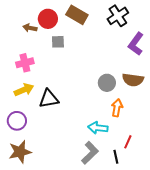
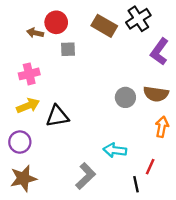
brown rectangle: (77, 15) -> (104, 26), moved
orange arrow: (117, 108) -> (162, 127), moved
gray L-shape: (90, 153) -> (86, 176), moved

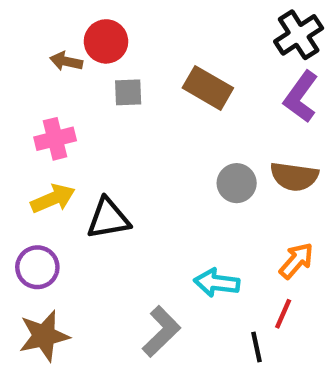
black cross: (138, 19) -> (299, 35), moved
brown rectangle: (104, 26) -> (208, 88), moved
orange arrow: (162, 127) -> (296, 261), moved, turned 30

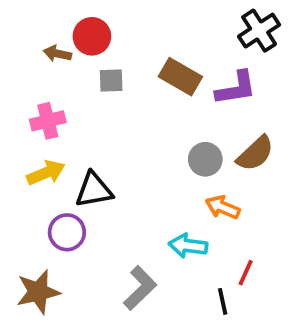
purple L-shape: (301, 97) -> (236, 88), moved, turned -135
brown semicircle: (294, 176) -> (255, 154), turned -51
orange arrow: (296, 261) -> (223, 207), moved, turned -108
purple circle: (37, 267) -> (67, 232), moved

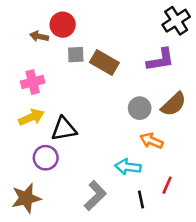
brown rectangle: (180, 77) -> (104, 62), moved
black line: (223, 301) -> (141, 199), moved

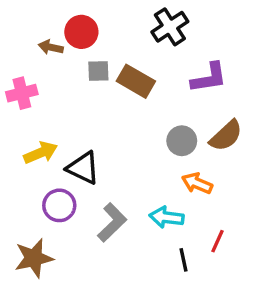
black cross: (176, 21) -> (170, 27), moved
pink cross: (33, 82) -> (22, 93), moved
black triangle: (64, 129) -> (83, 168), turned 36
gray L-shape: (95, 196) -> (112, 222), moved

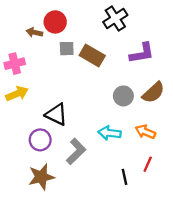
yellow arrow: (41, 153) -> (17, 94), moved
orange arrow: (197, 183) -> (145, 132), moved
cyan arrow: (166, 217) -> (110, 133), moved
brown star: (34, 258) -> (41, 177), moved

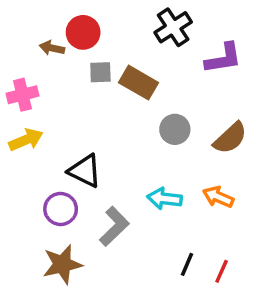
purple L-shape: (142, 53) -> (223, 58), moved
gray circle: (123, 96) -> (175, 129), moved
red line: (148, 164) -> (222, 271), moved
black line: (125, 177) -> (187, 264), turned 35

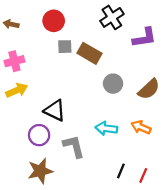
brown arrow: (52, 48) -> (11, 24), moved
gray L-shape: (114, 226) -> (74, 146), turned -60

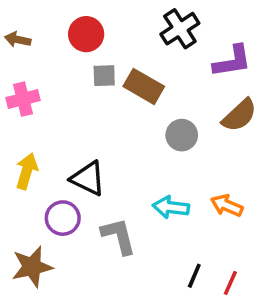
brown semicircle: (149, 89) -> (239, 115), moved
yellow arrow: (17, 90) -> (27, 171), moved, turned -50
brown star: (40, 171) -> (32, 267), moved

